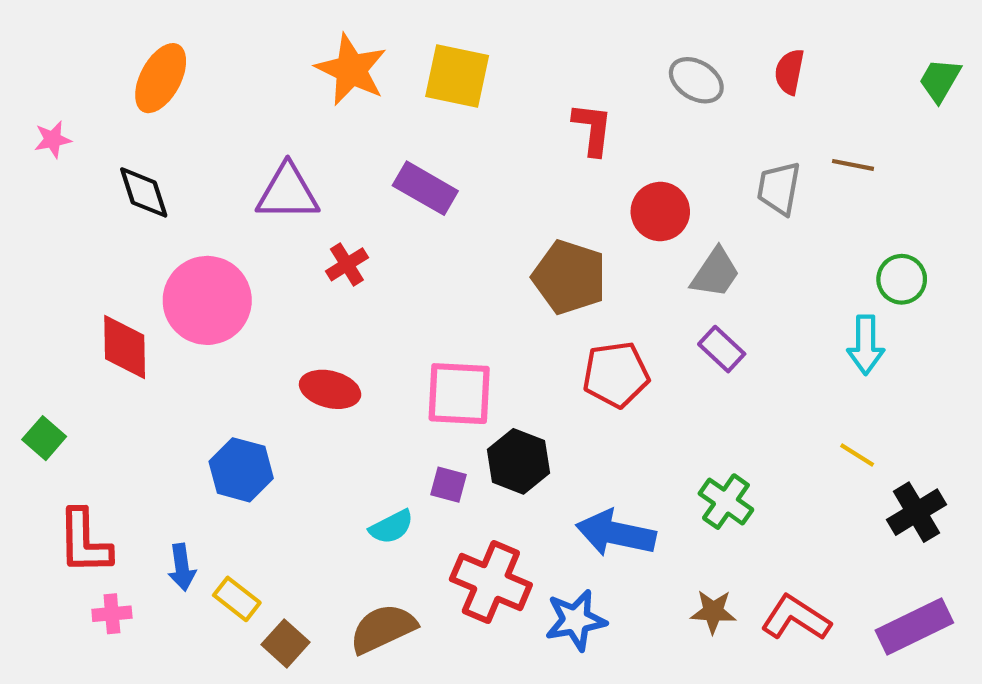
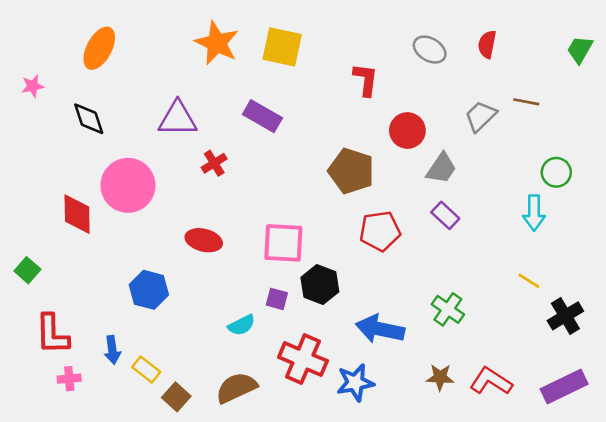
gray trapezoid: (779, 188) -> (481, 116), turned 36

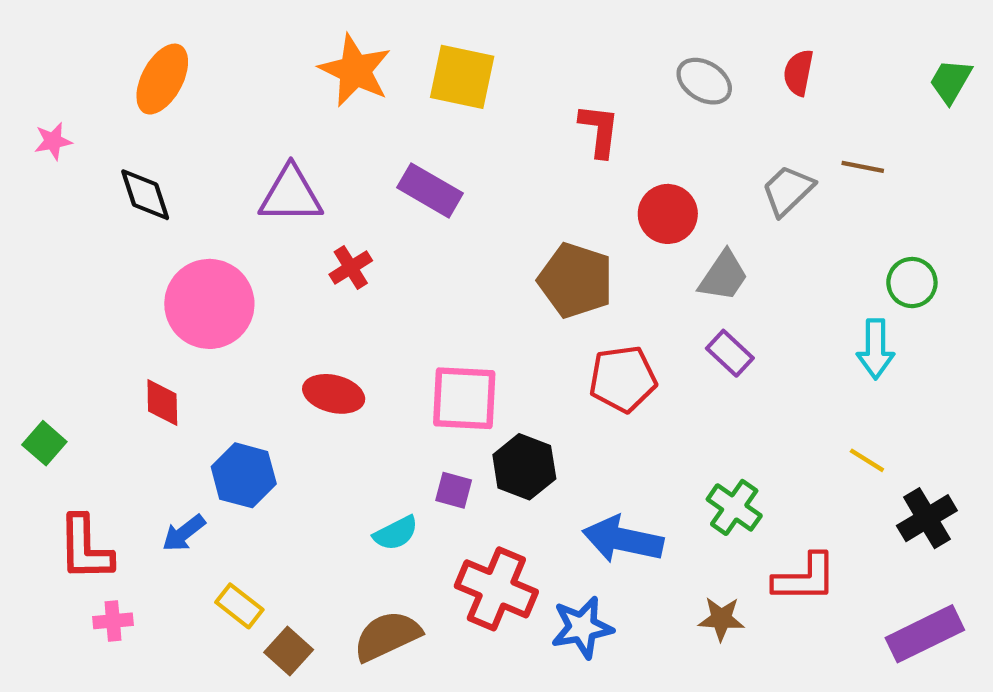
red diamond: (77, 214) -> (162, 402), moved, size x0.7
blue arrow: (112, 350) -> (184, 533), moved, turned 60
red L-shape: (491, 381) -> (805, 578), moved, turned 147

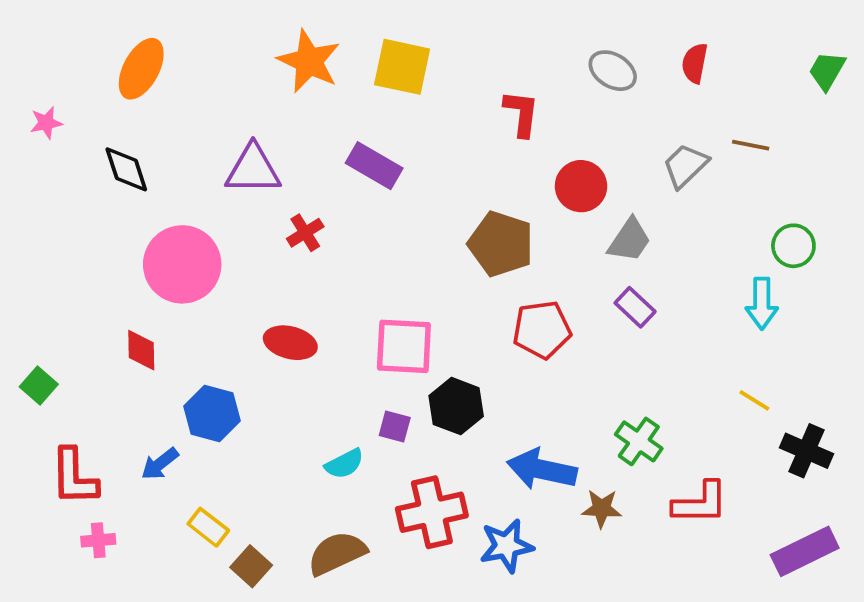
black cross: (927, 518) -> (807, 451), turned -36
red cross: (496, 589) -> (432, 512), turned -36
brown star: (721, 619) -> (602, 509), moved

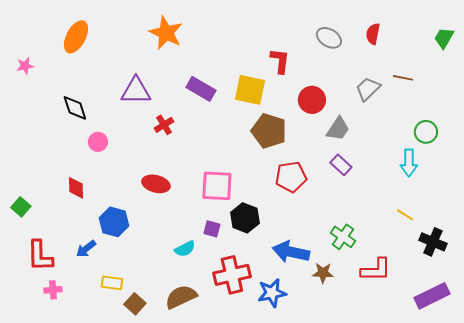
yellow square: (402, 67) -> (250, 90), moved
black diamond: (126, 169) -> (75, 108), moved
pink circle: (182, 264) -> (98, 142), size x0.5
yellow rectangle: (208, 527) -> (112, 283), turned -30

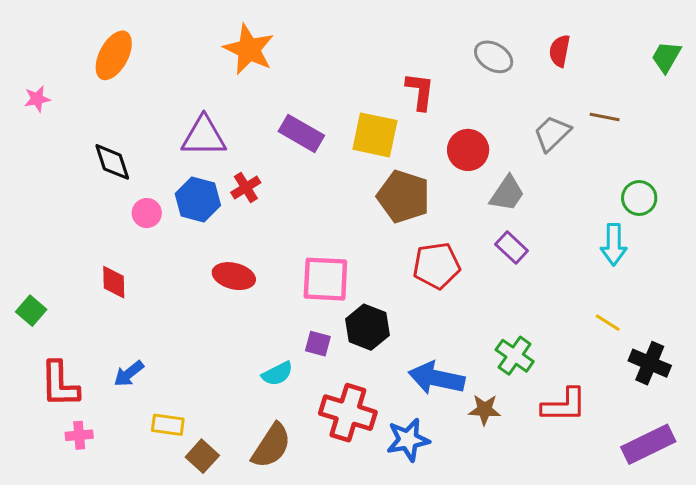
blue hexagon: (114, 222) -> (198, 199), moved
red cross: (232, 275) -> (348, 413), turned 30
brown semicircle: (181, 297) -> (271, 446), turned 148

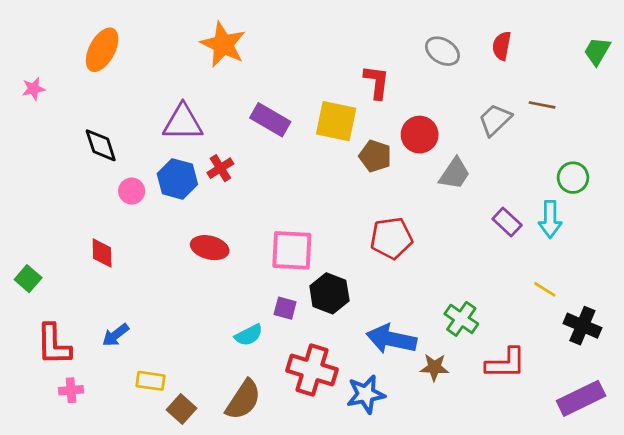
brown pentagon: (403, 196) -> (375, 156), moved, size x0.7
purple rectangle: (512, 248) -> (507, 222), moved

